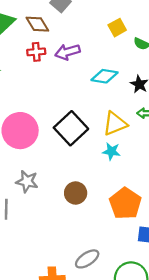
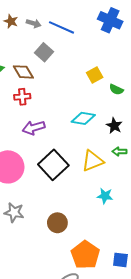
purple arrow: (67, 52) -> (34, 128), moved
cyan star: (111, 151) -> (105, 196), moved
orange pentagon: (125, 203) -> (85, 255), moved

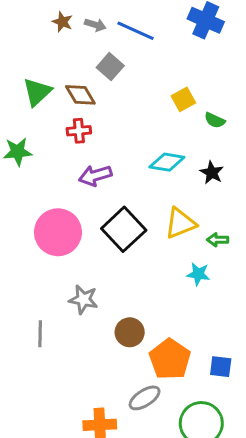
green arrow: (119, 151) -> (218, 240), moved
gray star: (14, 212) -> (83, 299), moved
brown circle: (57, 223) -> (130, 332), moved

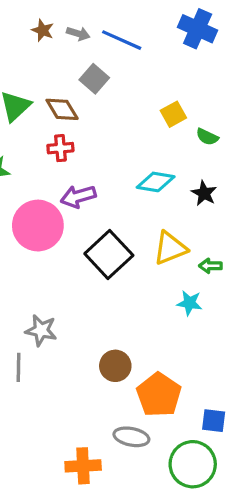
pink circle: (58, 232) -> (38, 226), moved
gray star: (83, 299) -> (41, 330), moved
blue square: (221, 367) -> (214, 421), moved
gray ellipse: (145, 398) -> (131, 437), turned 44

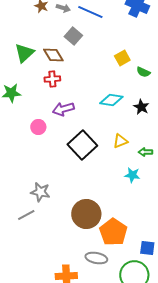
pink circle: (38, 226) -> (38, 127), size x0.5
yellow triangle: (170, 248) -> (120, 141), size x0.7
brown circle: (115, 366) -> (86, 214), size x1.5
gray line: (19, 367) -> (26, 215), turned 60

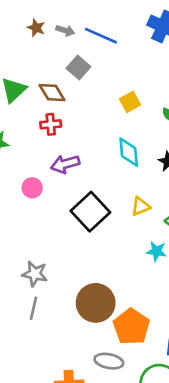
yellow square: (122, 58) -> (130, 102), moved
cyan diamond: (111, 100) -> (129, 152), turned 75
gray line: (26, 215) -> (33, 308), moved, turned -48

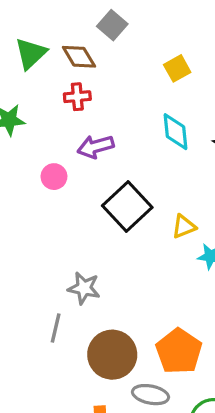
yellow triangle: (141, 206) -> (184, 226), moved
gray star: (35, 274) -> (84, 288), moved
brown circle: (96, 303) -> (112, 355), moved

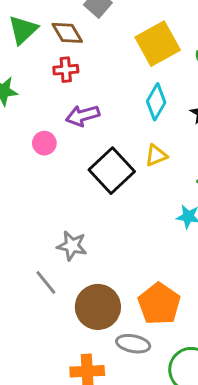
yellow square: (177, 68) -> (158, 44), size x1.8
cyan diamond: (175, 132) -> (156, 102), turned 36
yellow triangle: (184, 226) -> (156, 155), moved
gray line: (56, 328) -> (46, 282), turned -52

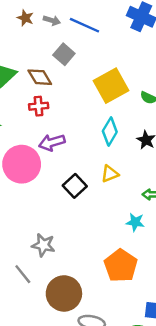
pink circle: (44, 143) -> (22, 164), size x2.0
black square: (112, 171) -> (75, 186), size x0.7
orange pentagon: (159, 304) -> (121, 266), moved

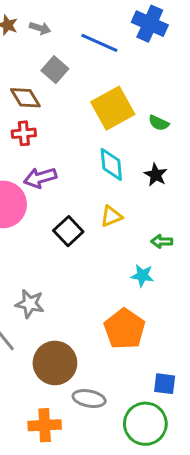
blue line: (84, 25) -> (99, 43), moved
cyan diamond: (110, 132) -> (111, 164), turned -36

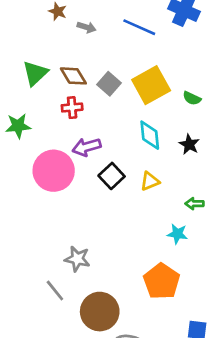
gray arrow: (40, 28) -> (87, 27), moved
gray square: (55, 70) -> (109, 84), moved
black square: (68, 231) -> (112, 176), moved

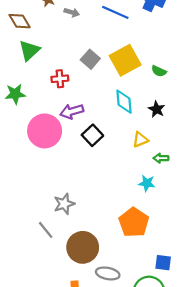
brown diamond: (73, 76) -> (20, 21), moved
yellow triangle: (150, 181) -> (140, 140), moved
gray star: (77, 259) -> (64, 204), turned -30

